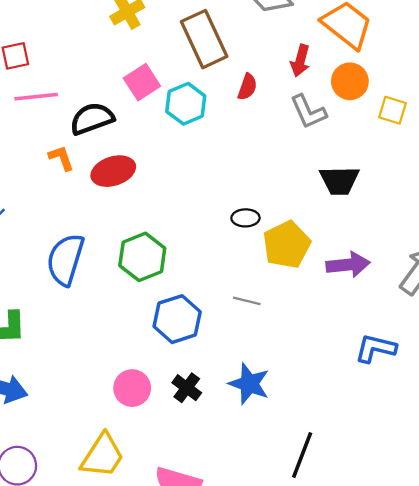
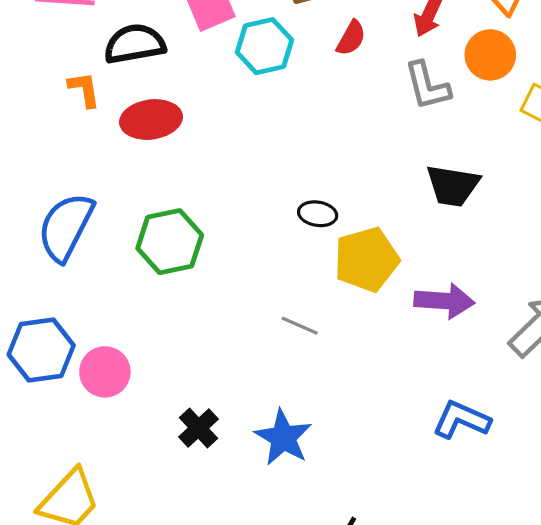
blue hexagon: (177, 319) -> (41, 350), moved
pink circle: (132, 388) -> (105, 372), moved

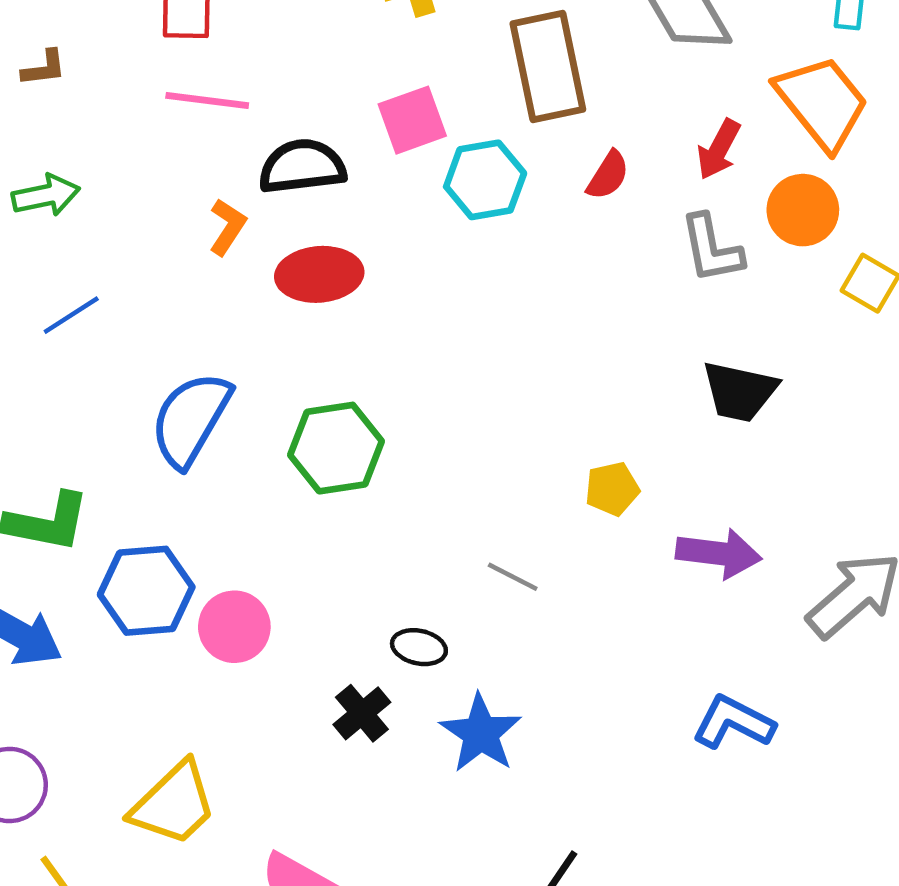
orange L-shape: (84, 89) -> (227, 227), turned 39
black ellipse: (318, 214) -> (419, 647), moved
yellow pentagon: (366, 259) -> (612, 489), size x0.6

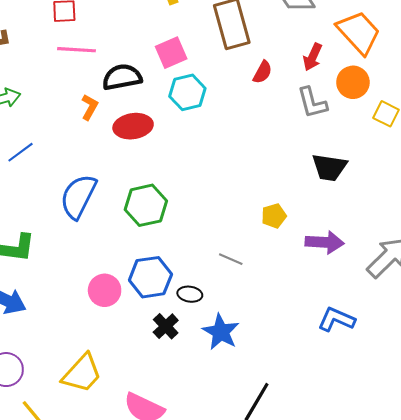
cyan hexagon: (485, 180) -> (187, 92), moved
blue hexagon: (146, 591) -> (150, 277), moved

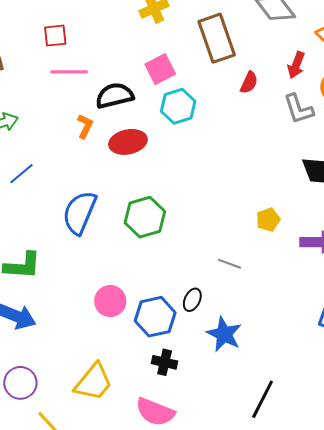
blue hexagon: (150, 277) -> (155, 317), moved
black ellipse: (190, 294) -> (192, 300), turned -70
black cross: (166, 326) -> (165, 362), moved, turned -30

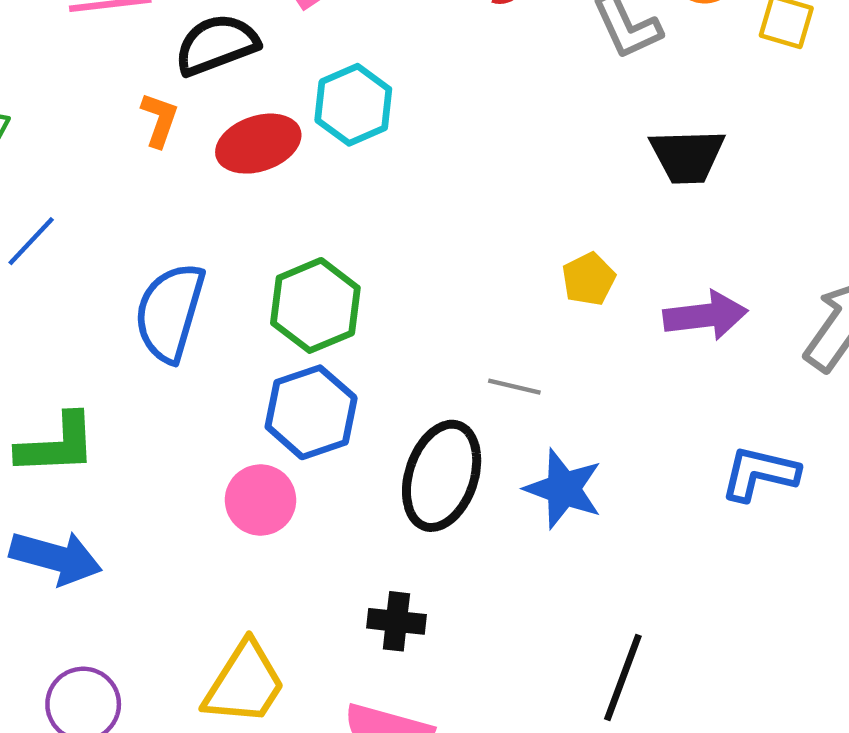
cyan hexagon: (178, 106) -> (353, 105), moved
black ellipse: (192, 300) -> (442, 476), size x2.0
blue hexagon: (155, 317) -> (311, 412), moved
blue star: (224, 334) -> (564, 489), moved

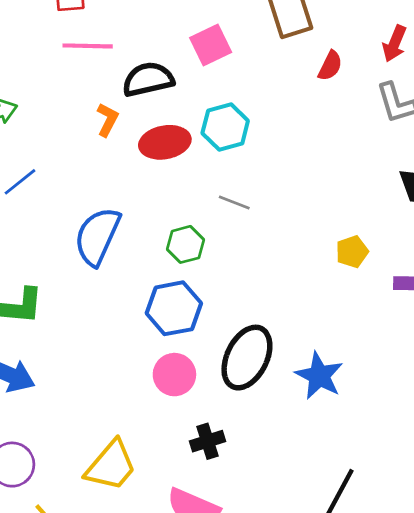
green hexagon: (315, 305) -> (185, 244), size x0.7
gray line: (514, 387) -> (234, 202), moved
pink circle: (261, 500) -> (174, 375), moved
black cross: (396, 621) -> (208, 441), turned -32

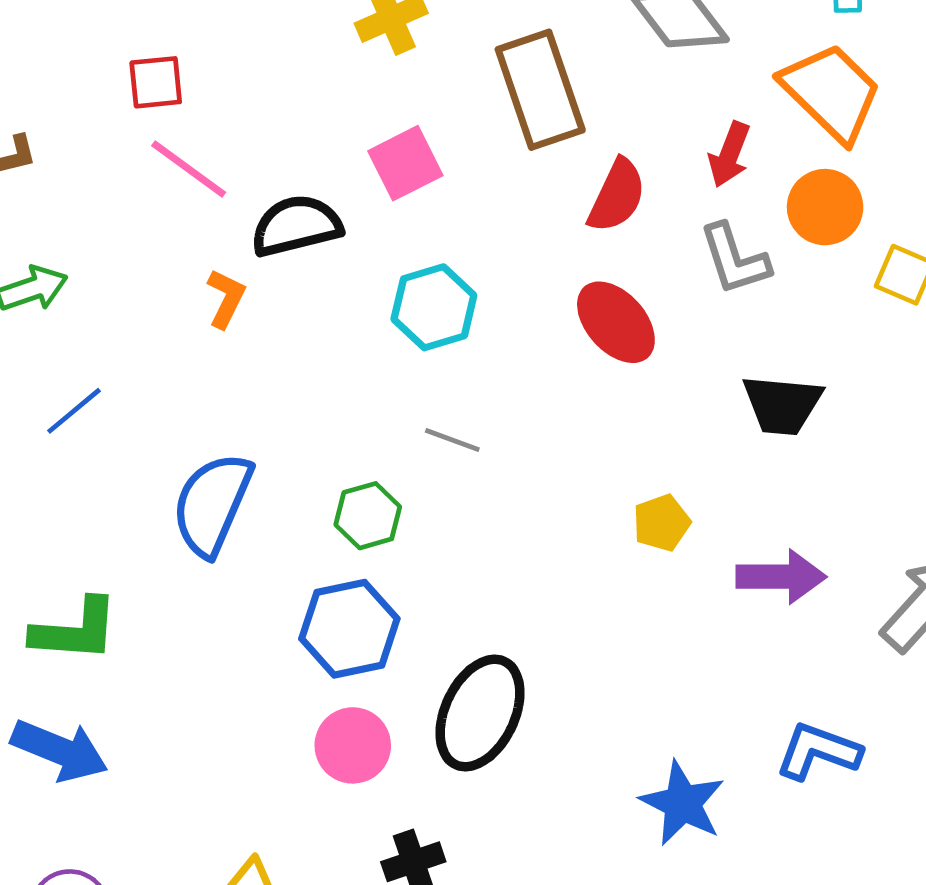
pink line: (88, 46) -> (189, 169), turned 36
red semicircle: (330, 66) -> (617, 196), size x1.4
red ellipse: (165, 142) -> (616, 322), moved, turned 60
blue star: (319, 376) -> (682, 803), moved

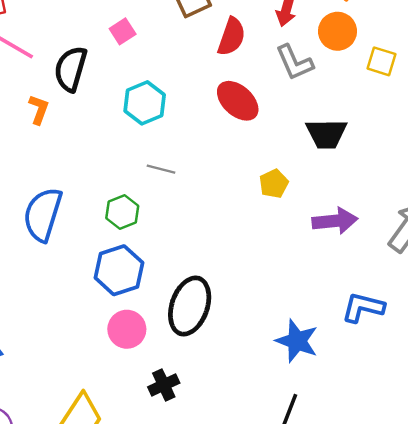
pink square: (405, 163) -> (123, 31), size x0.7
black semicircle: (296, 226) -> (71, 69), turned -54
yellow pentagon: (662, 523) -> (274, 184), moved

